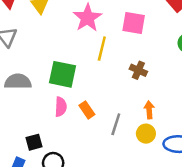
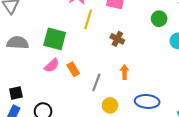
pink semicircle: (61, 107) -> (52, 65), turned 42
yellow circle: (146, 134) -> (110, 105), moved
black square: (34, 142) -> (16, 93), moved

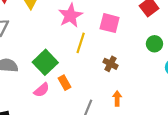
green square: (55, 39) -> (45, 62), turned 30
orange rectangle: (73, 69) -> (64, 83), moved

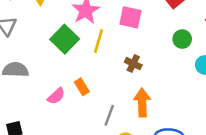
green square: (45, 62) -> (65, 39), moved
orange arrow: (117, 98) -> (142, 103), size x1.6

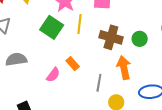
green circle: (182, 39) -> (140, 39), moved
brown cross: (133, 64) -> (111, 37), size x1.6

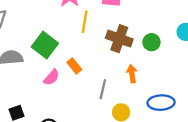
green square: (52, 27) -> (45, 45), moved
orange arrow: (124, 68) -> (132, 74), size x0.7

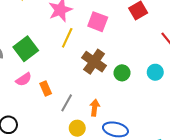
orange rectangle: (74, 66) -> (46, 89), moved
orange arrow: (132, 74) -> (95, 108), moved

